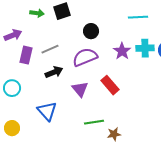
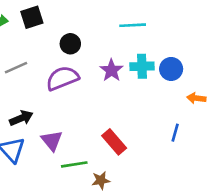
black arrow: (54, 72) -> (21, 118), moved
red rectangle: (110, 85) -> (114, 142), moved
purple triangle: (80, 89) -> (52, 141), moved

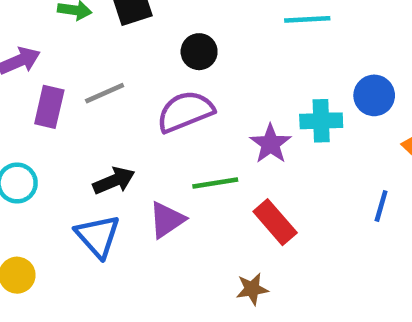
cyan cross: (142, 66) -> (321, 121), moved
purple star: (111, 70) -> (270, 144), moved
purple triangle: (52, 141) -> (167, 220), turned 35
green line: (74, 164) -> (215, 183), moved

